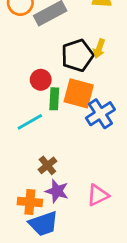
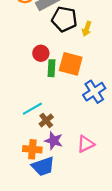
black pentagon: (77, 55) -> (64, 19), moved, turned 30
blue cross: (100, 114) -> (94, 92), moved
cyan line: (30, 122) -> (32, 109), moved

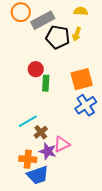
yellow arrow: (87, 29) -> (77, 34), moved
orange square: (71, 64) -> (82, 79), moved, turned -30
pink triangle: (86, 144) -> (62, 144), moved

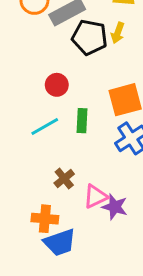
green rectangle: (46, 83) -> (82, 121), moved
cyan line: (28, 121) -> (45, 126), moved
purple star: (48, 151) -> (115, 207), moved

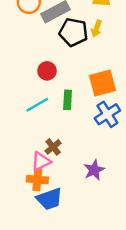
pink triangle: (95, 196) -> (41, 161), moved
purple star: (115, 207) -> (94, 170), turned 30

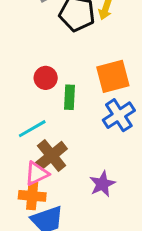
red circle: (47, 71) -> (46, 78), moved
cyan line: (37, 105) -> (32, 129), moved
brown cross: (53, 147) -> (52, 156), size x1.5

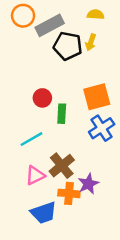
brown cross: (52, 156) -> (62, 166), moved
orange cross: (32, 196) -> (69, 193), moved

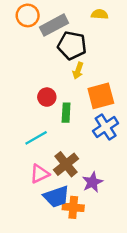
yellow arrow: (91, 42) -> (78, 71), moved
orange cross: (69, 193) -> (73, 207), moved
blue trapezoid: (44, 213) -> (56, 197), moved

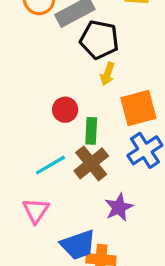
brown cross: (66, 164) -> (91, 163), moved
pink triangle: (40, 174) -> (36, 211), moved, turned -30
purple star: (92, 182) -> (119, 207), moved

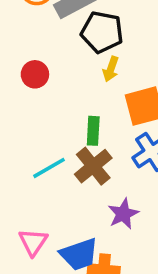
red circle: (65, 110) -> (35, 74), moved
pink triangle: (36, 211) -> (33, 242), moved

